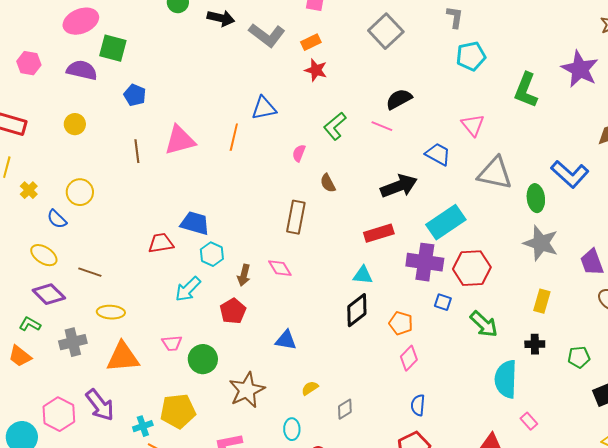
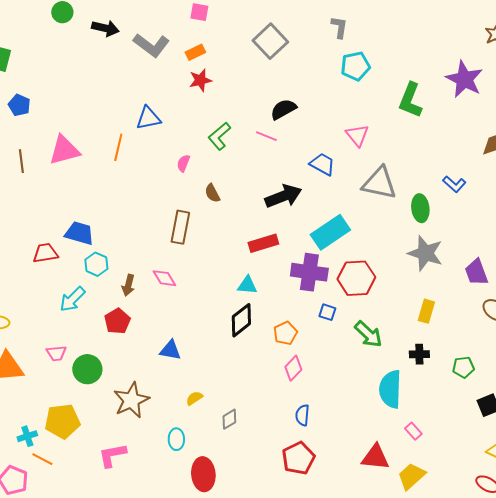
red star: (316, 70) -> (200, 80), turned -30
blue L-shape: (570, 174) -> (454, 184), size x0.6
orange pentagon: (401, 323) -> (285, 333), turned 30

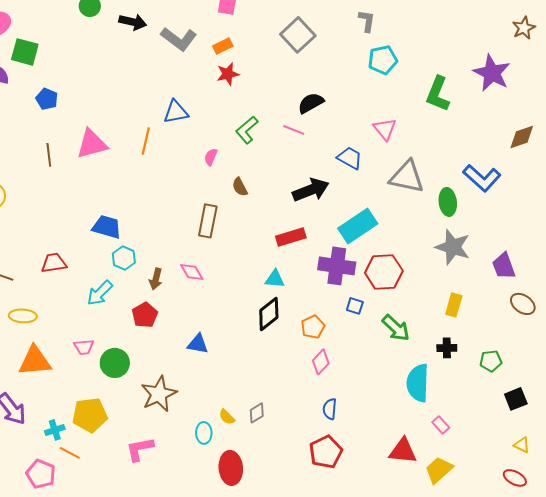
blue L-shape: (454, 184) -> (482, 178), size x1.6
red trapezoid: (45, 253) -> (54, 263), moved
yellow semicircle: (194, 398) -> (227, 417), moved, turned -102

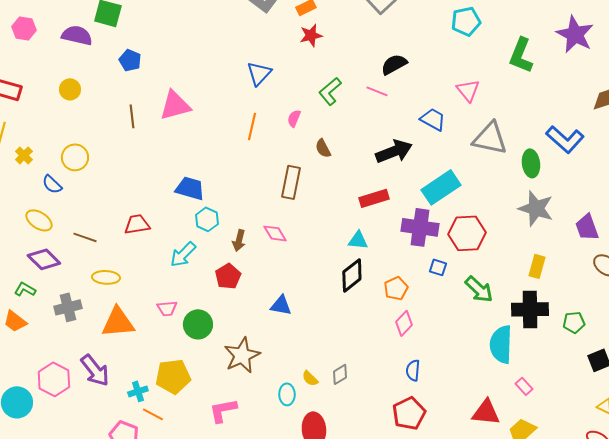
blue triangle: (176, 112) -> (259, 73), turned -36
orange line: (146, 141) -> (252, 126), moved
black cross: (447, 348) -> (530, 309), size x1.8

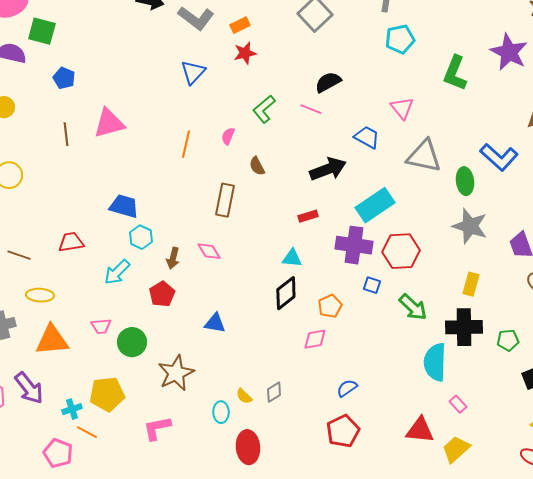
blue triangle: (259, 73) -> (193, 72), moved
red rectangle: (374, 198) -> (308, 216), size x0.7
pink diamond: (404, 323) -> (315, 339), moved, turned 35
blue semicircle: (413, 370) -> (347, 388), turned 50

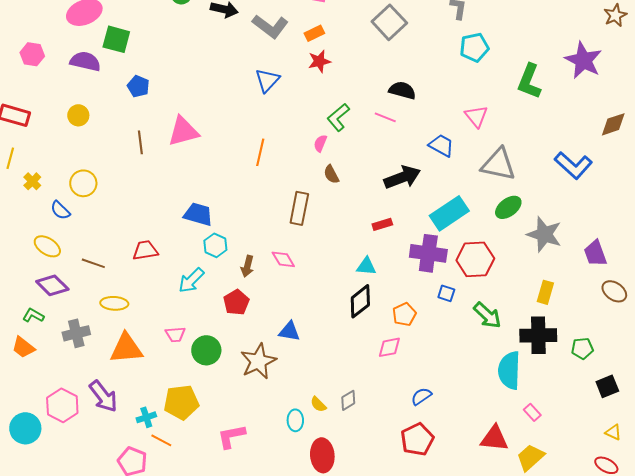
black semicircle: (328, 82) -> (402, 90), turned 44
pink semicircle: (228, 136) -> (320, 143), moved
green ellipse: (465, 181) -> (508, 207), moved, turned 60
brown star: (176, 373) -> (258, 361), moved

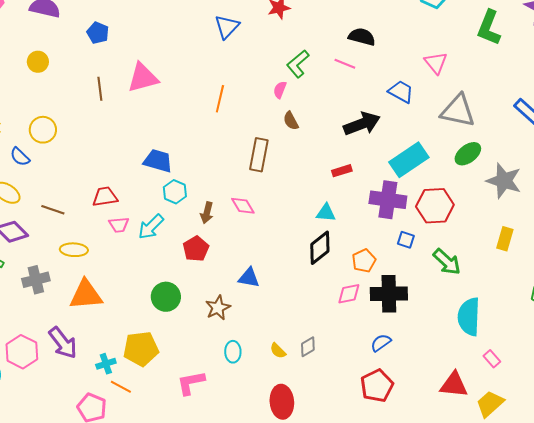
pink trapezoid: (175, 334) -> (119, 225), moved
black cross: (538, 335) -> (389, 294), moved
brown star: (258, 361) -> (218, 308), size x0.7
cyan ellipse: (295, 420) -> (233, 352), moved

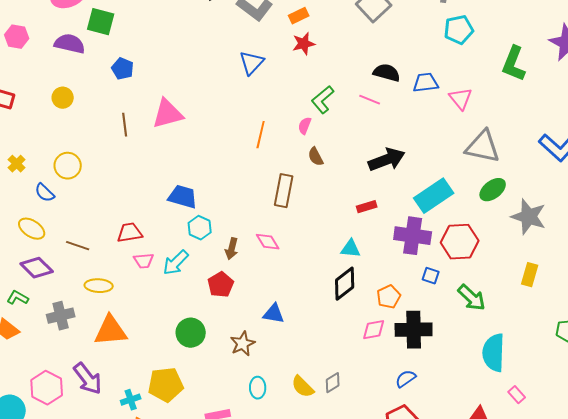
blue trapezoid: (401, 92) -> (426, 83), moved, turned -36
orange line: (220, 99) -> (261, 135), moved
yellow semicircle: (278, 351) -> (303, 387), size x1.4

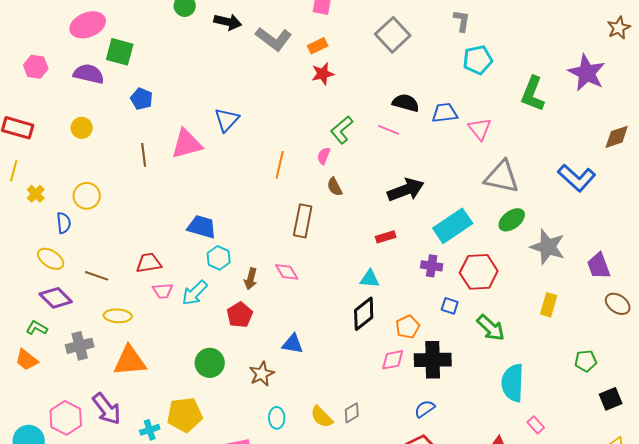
blue triangle: (252, 63) -> (227, 120), moved
blue semicircle: (45, 193) -> (64, 223), turned -140
purple cross: (413, 236) -> (432, 266), size x0.6

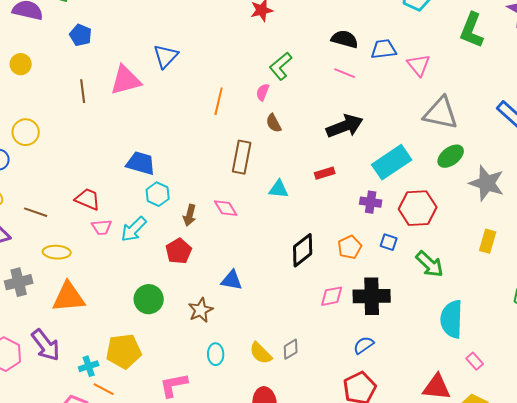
pink line: (389, 130) -> (345, 73), moved
red trapezoid: (149, 263) -> (88, 199), turned 32
cyan triangle: (370, 279) -> (279, 189), moved
orange pentagon: (408, 327) -> (350, 247), moved

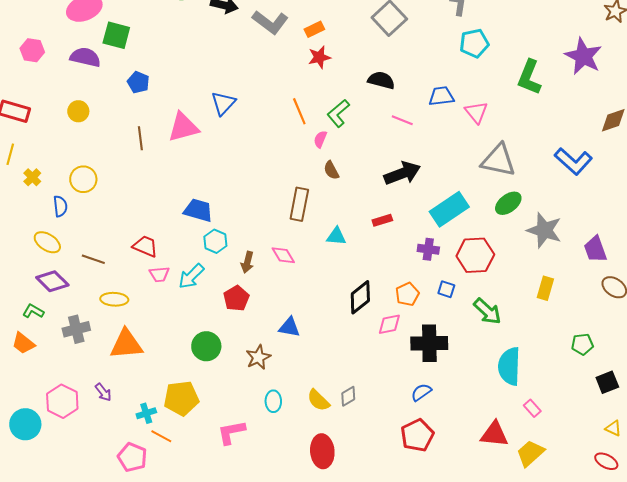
black semicircle: (345, 39) -> (381, 80), moved
orange line: (219, 101) -> (299, 111), moved, turned -36
pink diamond: (332, 296) -> (389, 324), moved
purple arrow: (46, 345) -> (103, 392), size x0.6

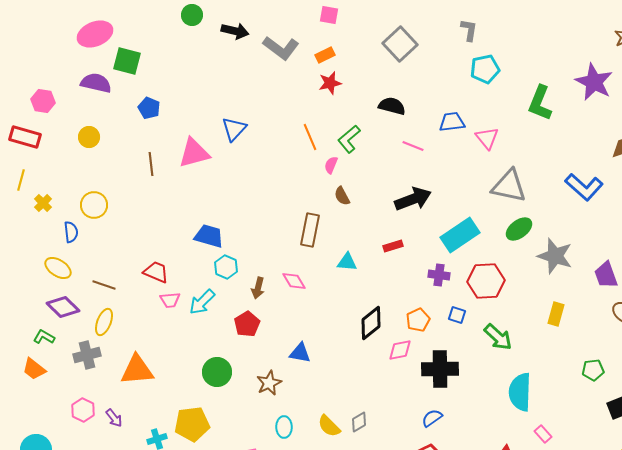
pink hexagon: (32, 50) -> (43, 101), moved
yellow ellipse: (114, 299) -> (104, 322), moved, turned -72
pink hexagon: (62, 401) -> (83, 410), moved, size x0.7

